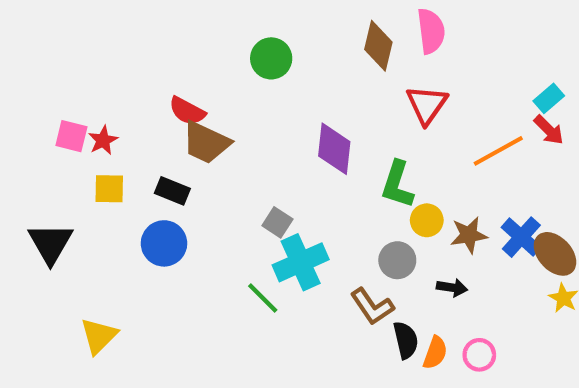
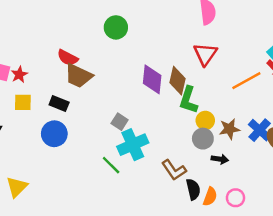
brown diamond: (378, 46) -> (177, 81), moved
gray circle: (397, 260) -> (203, 139), moved

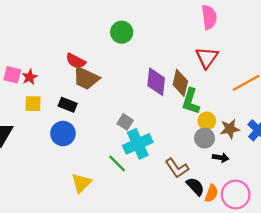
yellow triangle: (17, 187) -> (81, 183), moved
black semicircle: (193, 189) -> (195, 186), turned -30
pink circle: (235, 198) -> (236, 194), size x1.6

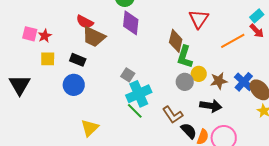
purple diamond: (156, 82) -> (131, 23), moved
gray circle: (205, 138) -> (185, 82), moved
black arrow: (221, 158) -> (211, 106), size x1.5
green line: (117, 163) -> (135, 111), moved

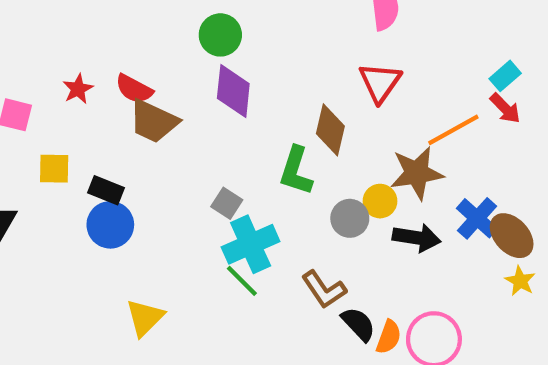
red star: (45, 36) -> (78, 89), moved
green L-shape: (185, 57) -> (296, 171), moved
black rectangle: (78, 60) -> (106, 190), moved
brown star: (219, 81) -> (417, 173), moved, size x1.4
black arrow: (211, 106) -> (417, 238), moved

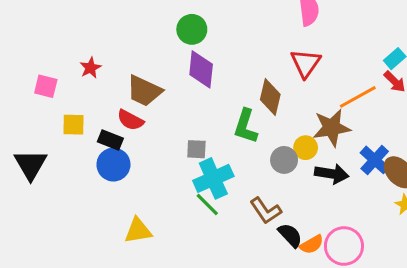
red semicircle: (134, 89) -> (130, 120), moved
gray square: (227, 203) -> (196, 149), turned -30
yellow triangle: (145, 318) -> (138, 231), turned 36
orange semicircle: (389, 337) -> (312, 244), turned 40

